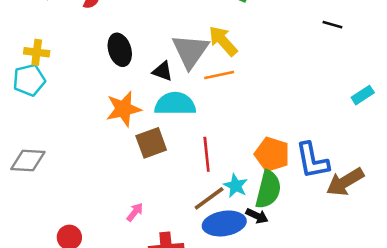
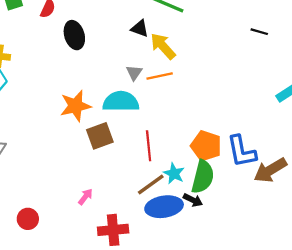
black ellipse: (120, 50) -> (74, 35), moved
gray triangle: (190, 51) -> (134, 73), moved, size x0.5
black triangle: (163, 71) -> (140, 28), moved

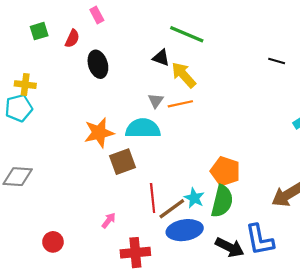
red line: (149, 146) -> (153, 198), moved
blue L-shape: (242, 151) -> (260, 240), moved
black arrow: (193, 200) -> (230, 247), moved, size x1.5

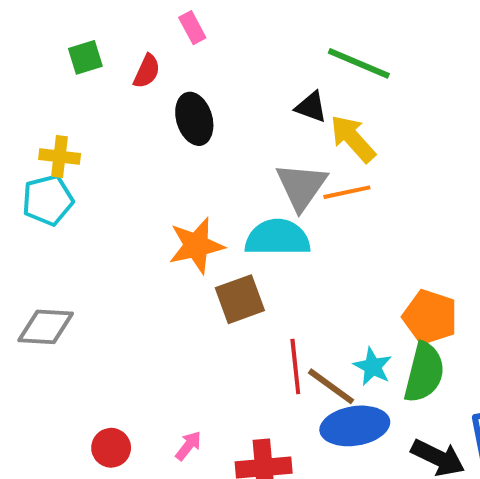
gray triangle: (156, 101) -> (301, 186), size x1.8
brown line: (172, 209) -> (331, 386), turned 72
pink arrow: (109, 220) -> (188, 446), moved

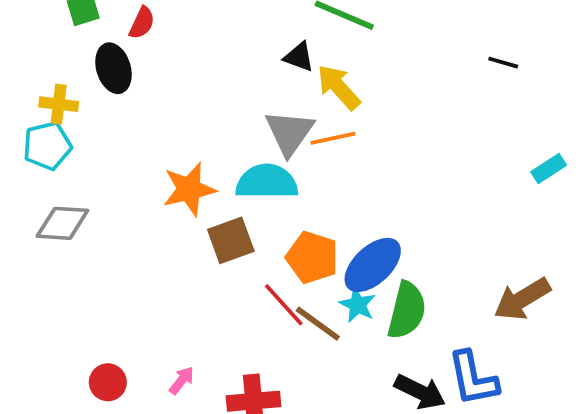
black ellipse: (194, 119) -> (114, 68), moved
orange pentagon: (430, 317) -> (312, 257), moved
gray diamond: (46, 327) -> (62, 223), moved
red line: (295, 367) -> (284, 305), turned -36
blue ellipse: (355, 426) -> (373, 265), moved, turned -34

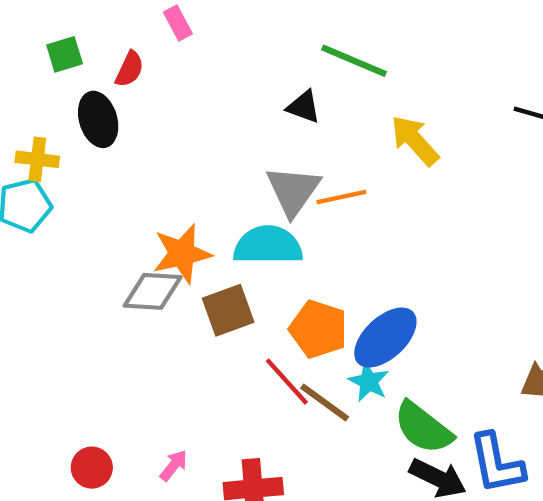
yellow arrow: (339, 87) -> (415, 140), moved
gray diamond: (62, 223) -> (153, 291), moved
green semicircle: (407, 310) -> (423, 428), moved, turned 114

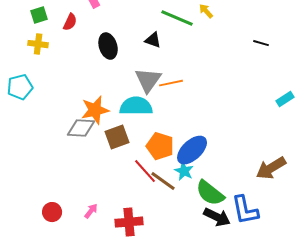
black ellipse: (98, 119) -> (108, 46), moved
yellow arrow: (415, 140) -> (206, 11), moved, size x0.6
yellow cross: (37, 159) -> (38, 44), moved

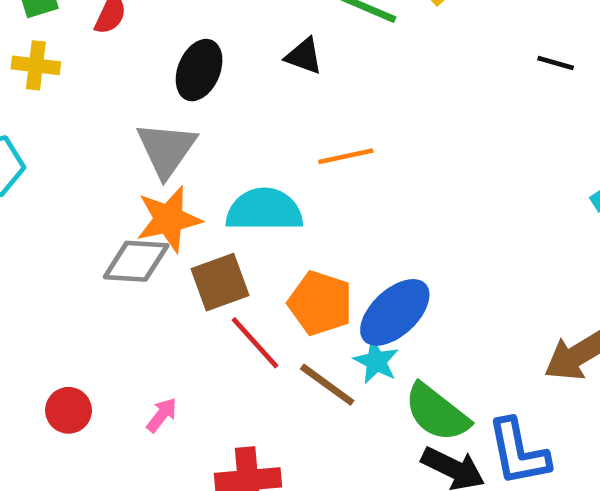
black ellipse: (108, 46) -> (199, 70), turned 40
gray triangle: (148, 80) -> (166, 149), moved
red line: (145, 171) -> (255, 343), moved
pink arrow: (91, 211) -> (162, 415), moved
red circle: (52, 212) -> (69, 410), moved

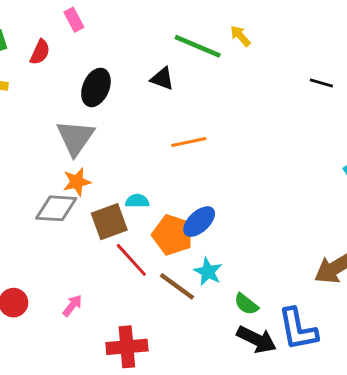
cyan semicircle: (264, 210) -> (137, 201), moved, size x0.5
orange star: (169, 219) -> (77, 182), size x0.7
blue ellipse: (395, 312) -> (199, 222), moved, size x0.7
green semicircle: (437, 413) -> (246, 304), size x0.6

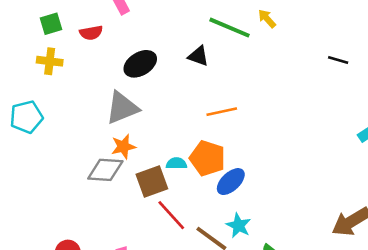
red semicircle: (40, 52) -> (91, 33), turned 55
black ellipse: (96, 87) -> (140, 64), turned 36
gray triangle: (75, 138) -> (122, 108), turned 33
orange pentagon: (173, 235) -> (207, 158), moved

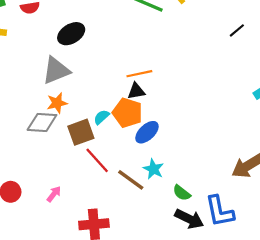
black triangle: (198, 56) -> (136, 91), moved, turned -30
black line: (338, 60) -> (237, 30), turned -56
cyan semicircle: (176, 163) -> (101, 117), turned -42

